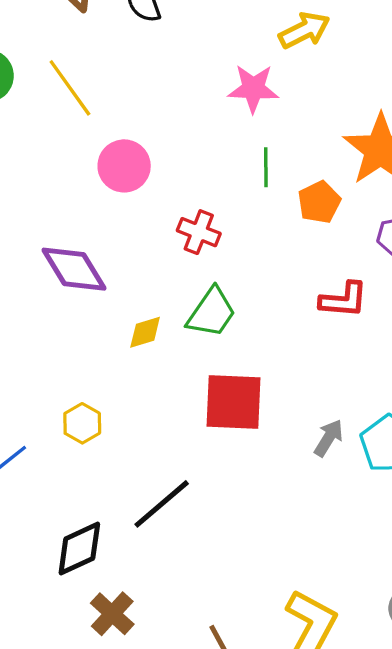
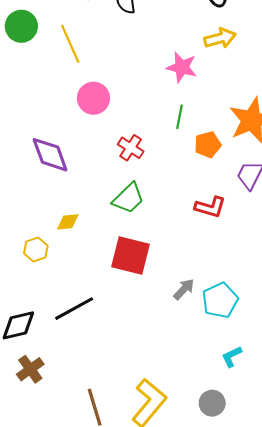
yellow diamond: (145, 332) -> (68, 222), moved

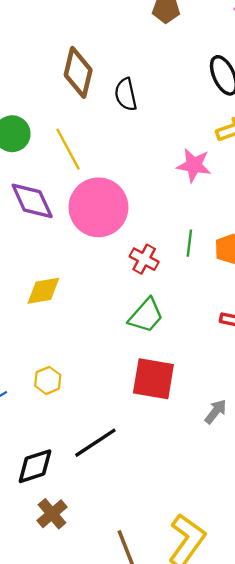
pink circle: (93, 98) -> (98, 207), size x1.6
green line: (180, 117) -> (189, 243), moved
purple diamond: (50, 155) -> (32, 201), moved
yellow diamond: (68, 222) -> (43, 291), moved, size x1.4

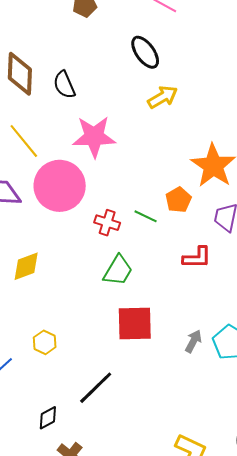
pink star: (194, 165) -> (94, 137), moved, size x1.4
green line: (189, 243) -> (146, 216), moved, turned -60
black diamond: (35, 466) -> (48, 418), size x0.7

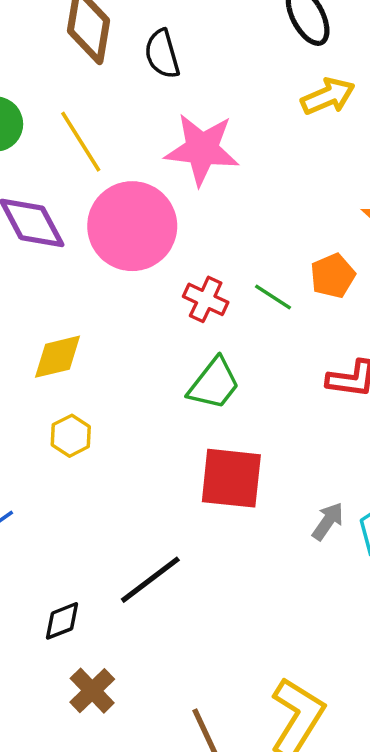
yellow hexagon: (45, 342) -> (71, 436), moved

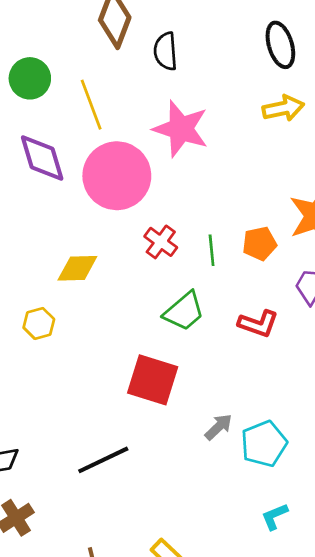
green line: (273, 297) -> (212, 250), turned 40
yellow diamond: (57, 357) -> (77, 268), moved
green trapezoid: (214, 384) -> (184, 311), moved
black line: (150, 580) -> (103, 460), moved

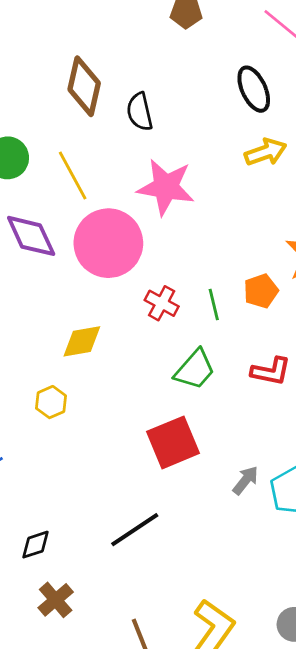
red square: (153, 380) -> (173, 442), turned -32

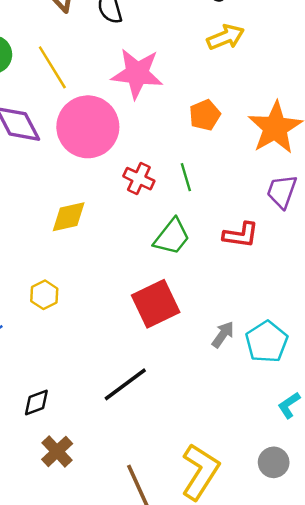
orange pentagon: (261, 291) -> (205, 115), moved
yellow hexagon: (51, 402) -> (44, 295), moved

